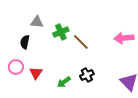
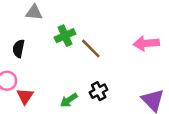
gray triangle: (37, 22) -> (34, 12), moved
red triangle: (36, 73) -> (25, 96), moved

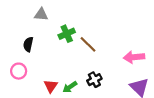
pink arrow: (146, 43) -> (134, 57), moved
red triangle: (25, 96) -> (51, 86), moved

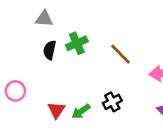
black semicircle: (28, 44) -> (50, 50), moved
brown line: (88, 44) -> (120, 54), moved

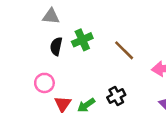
pink circle: (15, 91) -> (44, 83), moved

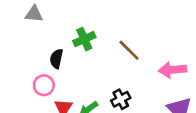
gray triangle: (51, 16) -> (34, 14), moved
black semicircle: (56, 46) -> (56, 59), moved

